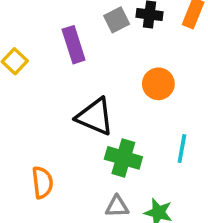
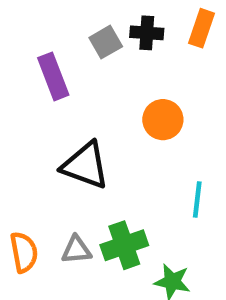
green cross: (123, 158) -> (124, 245), moved, turned -32
gray triangle: (117, 207) -> (76, 250), moved

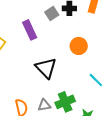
black triangle: (85, 165) -> (46, 68), turned 30
cyan line: (197, 199) -> (96, 80), turned -49

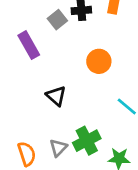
black triangle: (46, 68) -> (56, 96), size x0.7
gray triangle: (44, 105) -> (58, 148), turned -32

